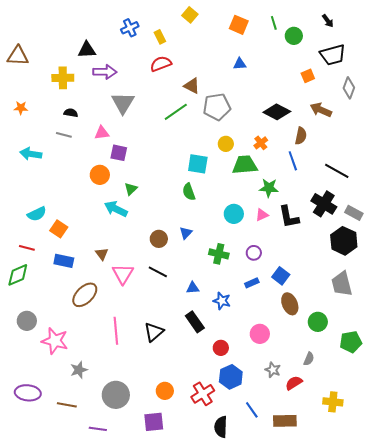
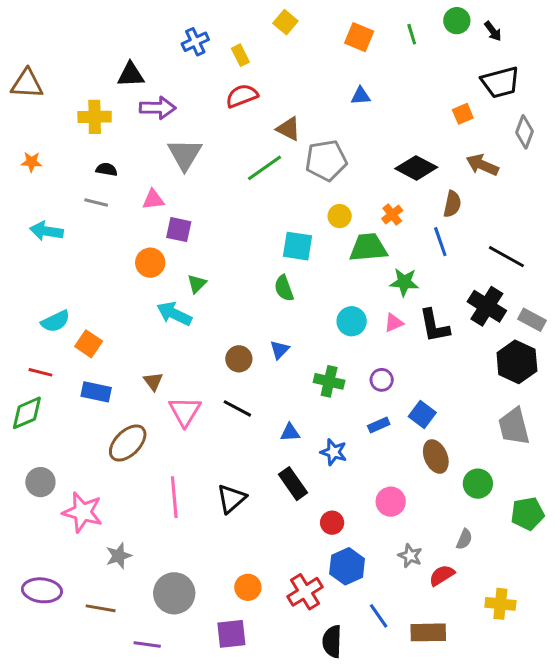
green circle: (294, 36) -> (457, 21), moved

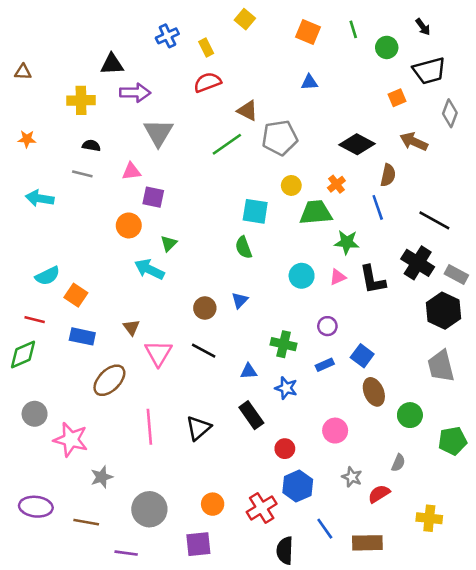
green circle: (457, 21) -> (387, 47), moved
brown triangle: (27, 84) -> (23, 72), size x0.6
green cross: (329, 381) -> (284, 344), moved

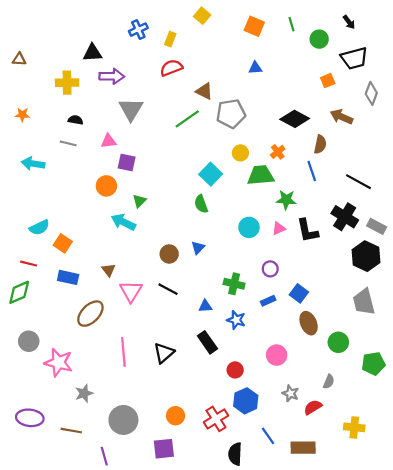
yellow rectangle: (206, 47) -> (170, 39), turned 48
cyan square: (255, 211) -> (211, 174), turned 35
purple line: (126, 553) -> (104, 456), turned 66

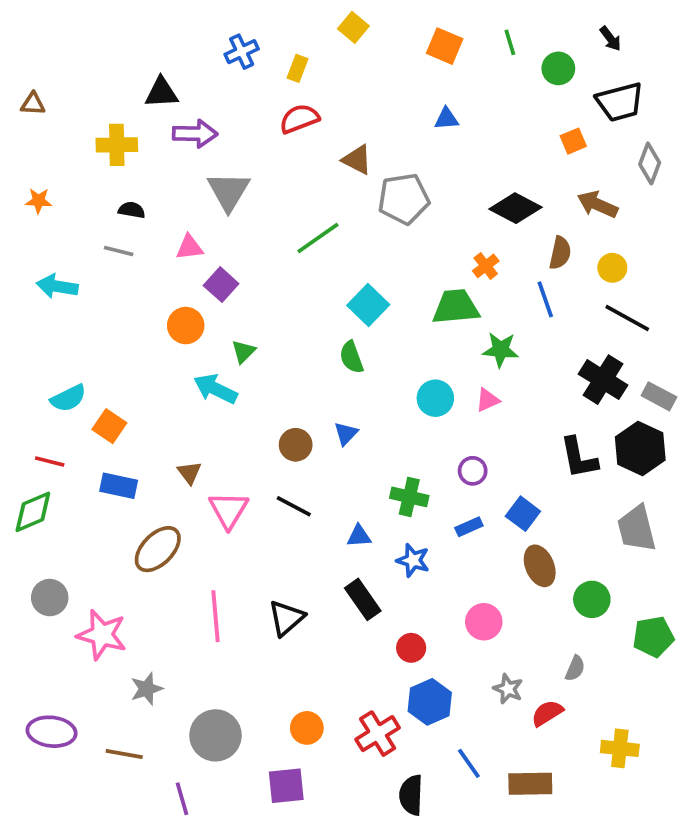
green line: (187, 119) -> (318, 238), moved
yellow circle: (240, 153) -> (612, 268), moved
purple square: (127, 162) -> (221, 285), turned 30
black L-shape: (307, 231) -> (579, 458), moved

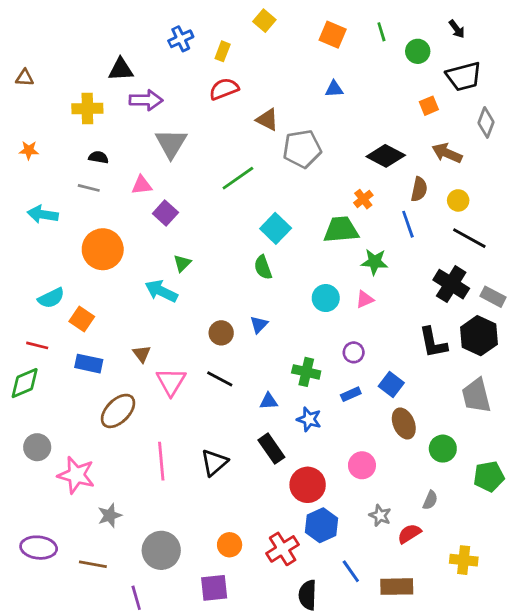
orange circle: (186, 326) -> (103, 249), moved, size x1.5
red circle: (411, 648) -> (308, 485), size x1.6

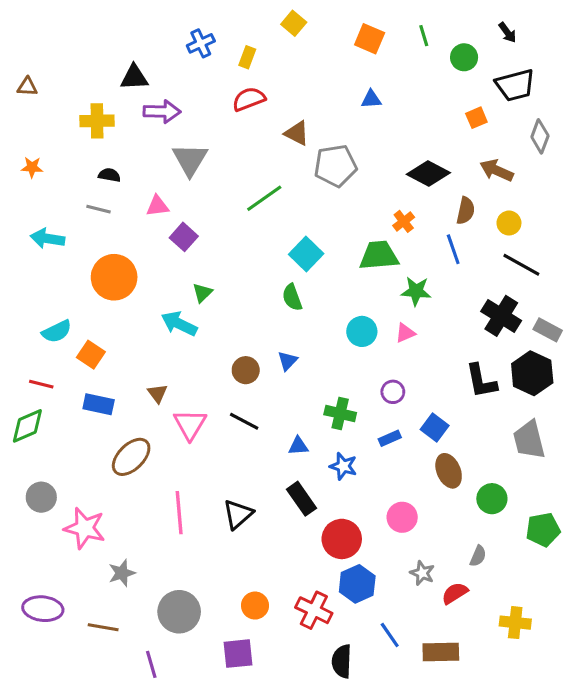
red cross: (283, 549) -> (314, 610), turned -32

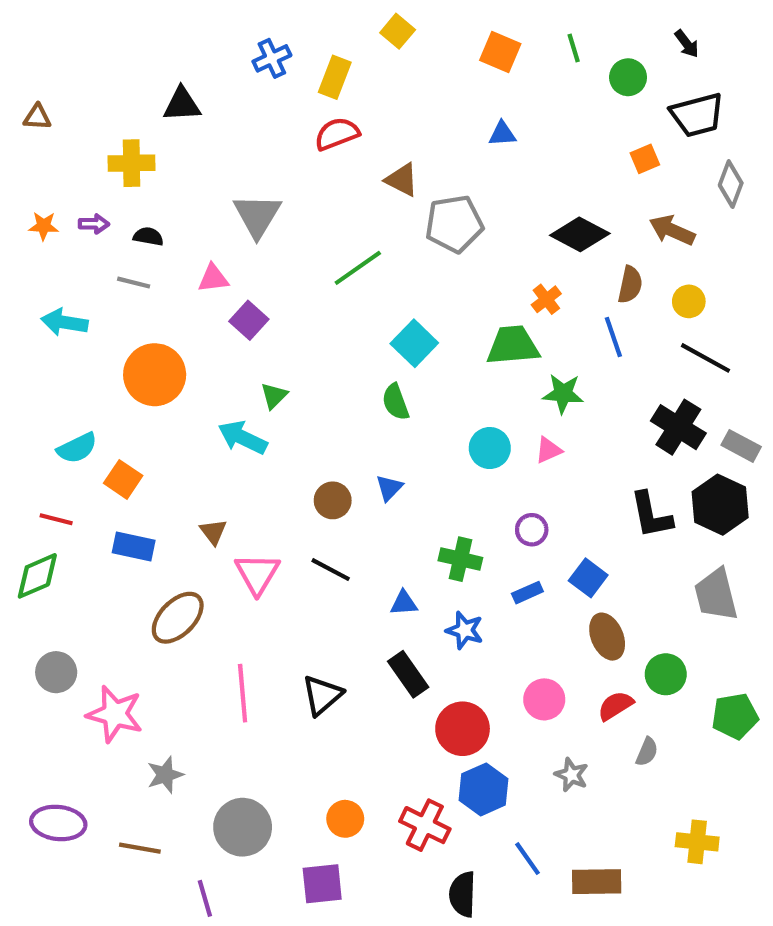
yellow rectangle: (247, 57) -> (335, 77), size x1.4
purple arrow: (162, 112) -> (94, 224), moved, size x0.6
red semicircle: (455, 593) -> (615, 706), moved

